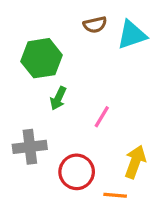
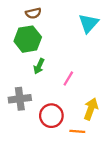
brown semicircle: (95, 25) -> (33, 13), moved
cyan triangle: (132, 35) -> (89, 23), turned -30

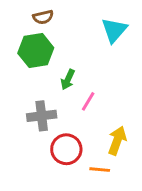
green arrow: (39, 66) -> (68, 80), moved
gray cross: (20, 99) -> (42, 116), moved

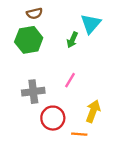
green arrow: (68, 80) -> (72, 40), moved

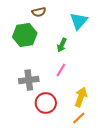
brown semicircle: (34, 13) -> (39, 12), moved
green arrow: (72, 40) -> (62, 45), moved
orange line: (79, 134) -> (79, 118), moved, turned -48

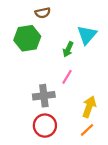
cyan triangle: (79, 21) -> (87, 35), moved
gray cross: (29, 80) -> (44, 96), moved
red circle: (46, 103) -> (45, 126), moved

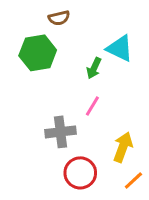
cyan triangle: (87, 35) -> (120, 48), turned -45
red circle: (45, 126) -> (80, 173), moved
orange line: (87, 130) -> (133, 181), moved

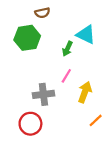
yellow arrow: (123, 147) -> (85, 92), moved
red circle: (80, 173) -> (30, 124), moved
orange line: (133, 181) -> (96, 120), moved

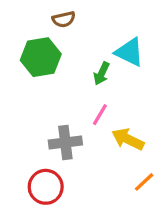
yellow arrow: (85, 92) -> (128, 139), turned -84

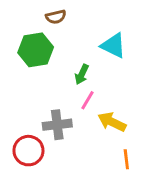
green arrow: (102, 74) -> (82, 74), moved
orange line: (144, 182) -> (126, 159), turned -54
red circle: (46, 187) -> (28, 151), moved

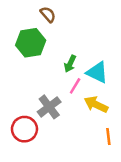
brown semicircle: (56, 17) -> (48, 14), turned -119
cyan triangle: (113, 46) -> (97, 72), moved
gray cross: (57, 125) -> (49, 107), turned -30

